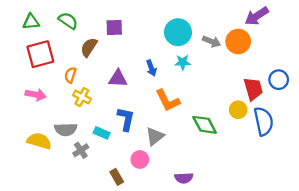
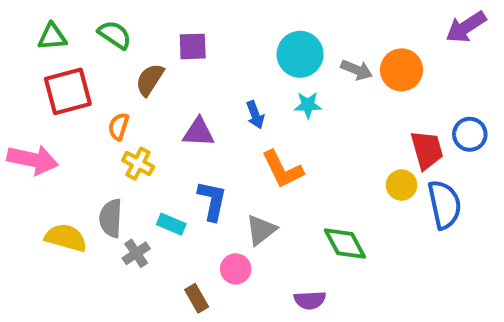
purple arrow: (257, 16) -> (466, 27), moved
pink arrow: (36, 95) -> (33, 160), moved, size x1.4
green diamond: (205, 125) -> (345, 244), moved
gray semicircle: (66, 129) -> (111, 218), turned 95

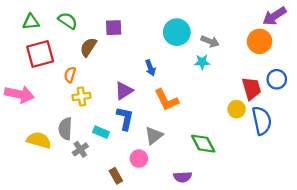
orange circle: (402, 70) -> (259, 41), moved
cyan star: (308, 105) -> (202, 62), moved
purple triangle: (199, 132) -> (124, 91), moved, turned -36
yellow cross: (138, 164) -> (81, 97), turned -36

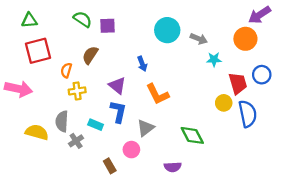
green semicircle: (68, 21) -> (83, 19), moved
brown semicircle: (88, 47) -> (90, 55), moved
cyan star: (202, 62) -> (214, 59), moved
purple triangle: (124, 91) -> (117, 85), turned -48

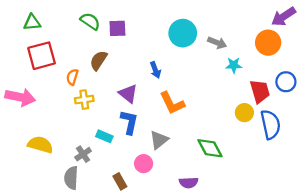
gray semicircle: (62, 121) -> (71, 178), moved

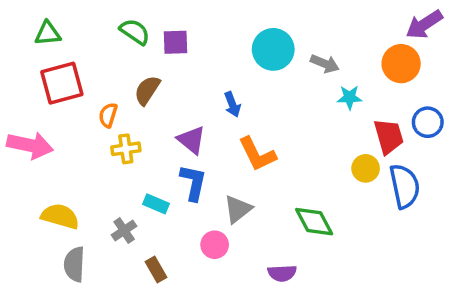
gray semicircle: (71, 178) -> (74, 264), moved
brown rectangle: (120, 181) -> (156, 270), moved

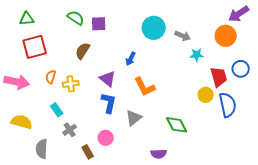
blue arrow: (232, 104) -> (131, 59), turned 48
orange semicircle: (108, 115) -> (51, 77), moved
cyan rectangle: (156, 204) -> (57, 110), moved, turned 32
yellow semicircle: (60, 216) -> (22, 122), moved
pink circle: (215, 245) -> (106, 138), moved

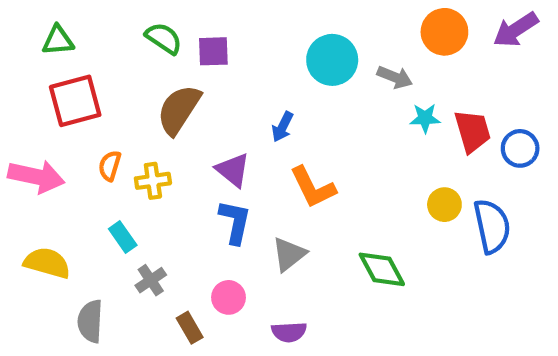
orange circle: (226, 36) -> (444, 32), moved
brown semicircle: (83, 51) -> (179, 110), size x1.4
red trapezoid: (219, 77) -> (473, 131), moved
purple semicircle: (159, 154) -> (289, 332), moved

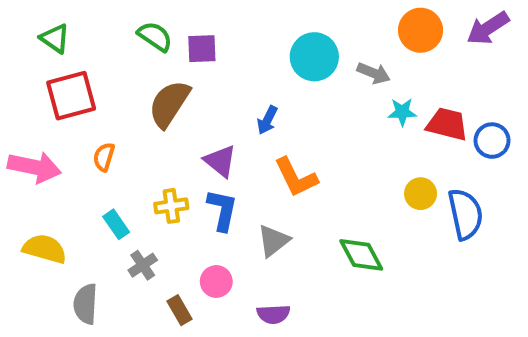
green triangle: (58, 40) -> (55, 38), turned 40
red trapezoid: (473, 131) -> (447, 124), turned -60
yellow cross: (153, 181) -> (171, 206), moved

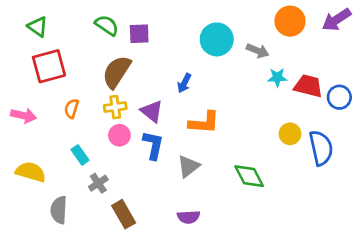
pink arrow: (34, 167) -> (24, 116), size x0.7
orange L-shape: (296, 177) -> (204, 123), turned -60
yellow cross: (171, 206) -> (115, 107), moved
pink circle: (216, 281) -> (119, 135), moved
brown rectangle: (179, 310) -> (124, 214), size x1.4

